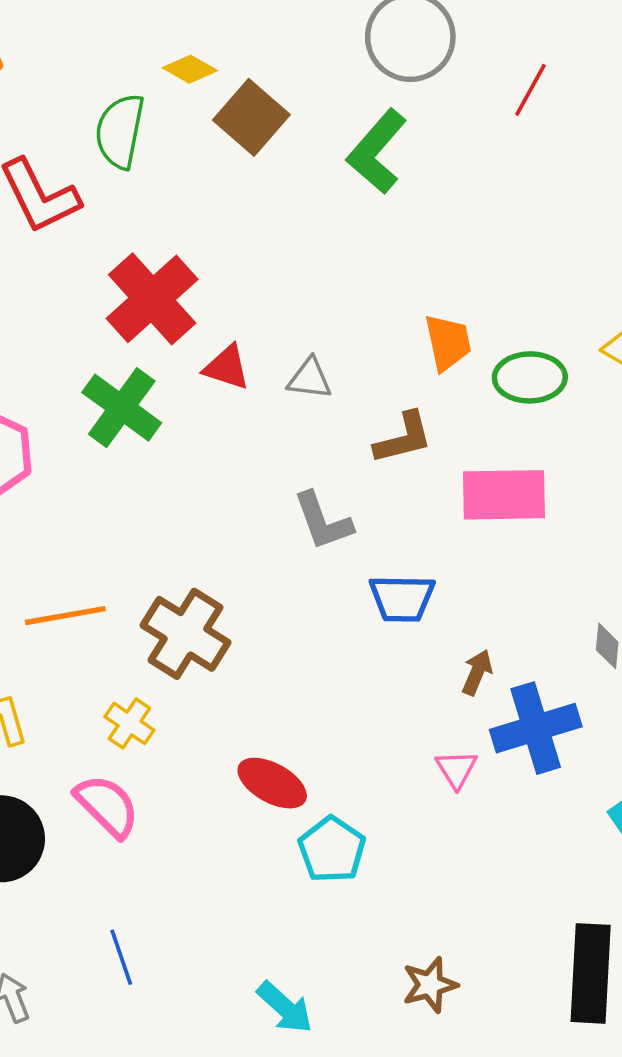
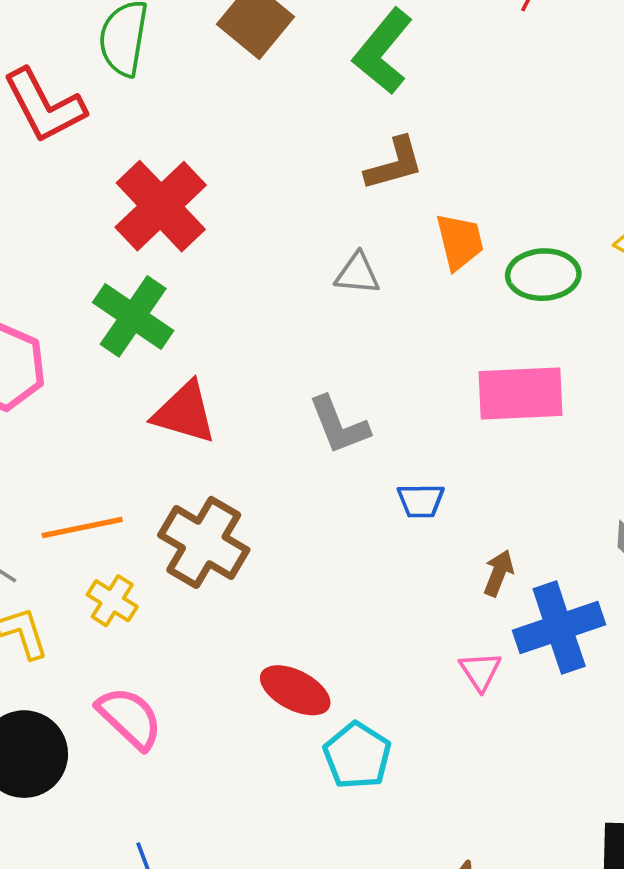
red triangle: (227, 367) -> (185, 413), moved, size x1.4
gray triangle: (310, 379) -> (357, 274), moved
brown L-shape: (403, 438) -> (394, 164), moved
blue trapezoid: (402, 598) -> (421, 501), size x0.7
yellow cross: (129, 723) -> (112, 601), moved

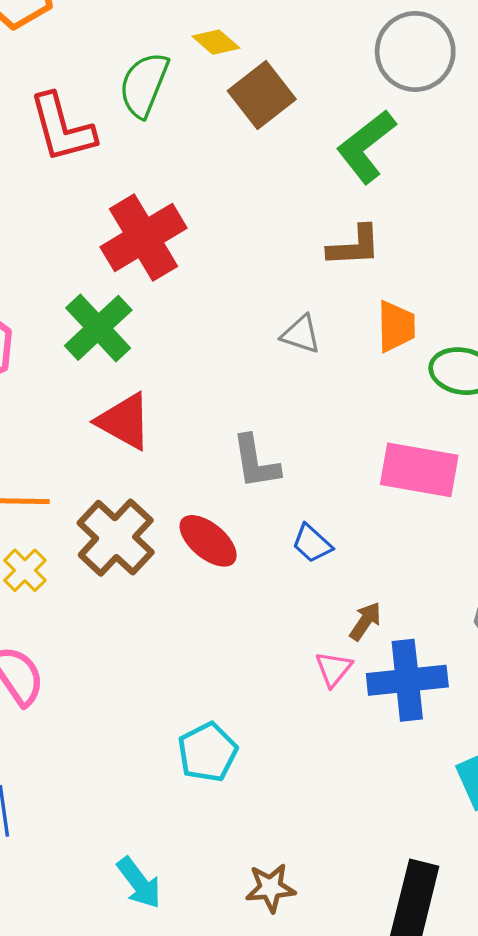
blue trapezoid: (421, 501) -> (312, 543), turned 30
pink triangle: (480, 671) -> (334, 669), moved
red ellipse: (295, 690) -> (208, 541), moved

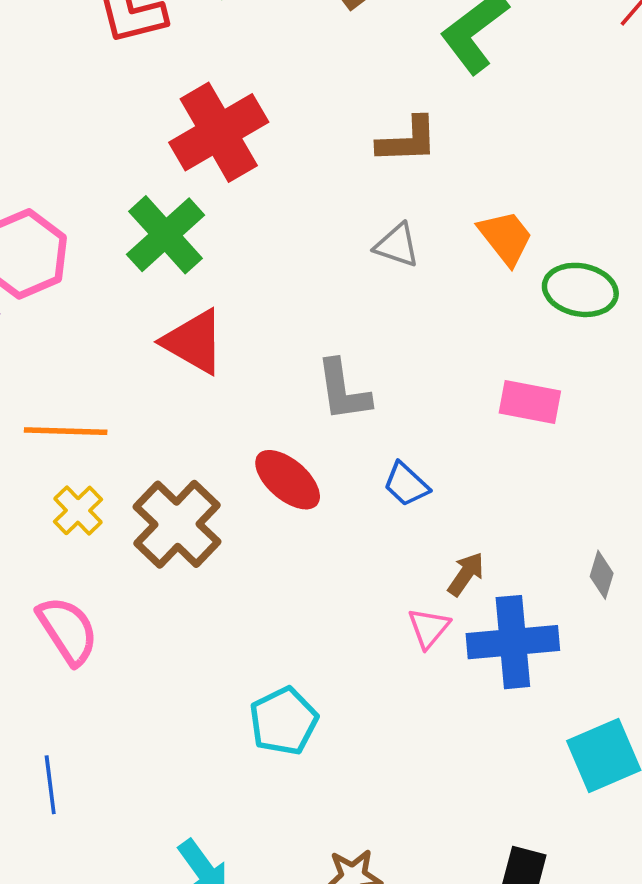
brown L-shape: (354, 246) -> (408, 140), moved
orange trapezoid: (396, 326) -> (506, 238), turned -38
pink rectangle: (419, 470) -> (530, 402), size x0.7
brown cross: (116, 538) -> (177, 524), moved

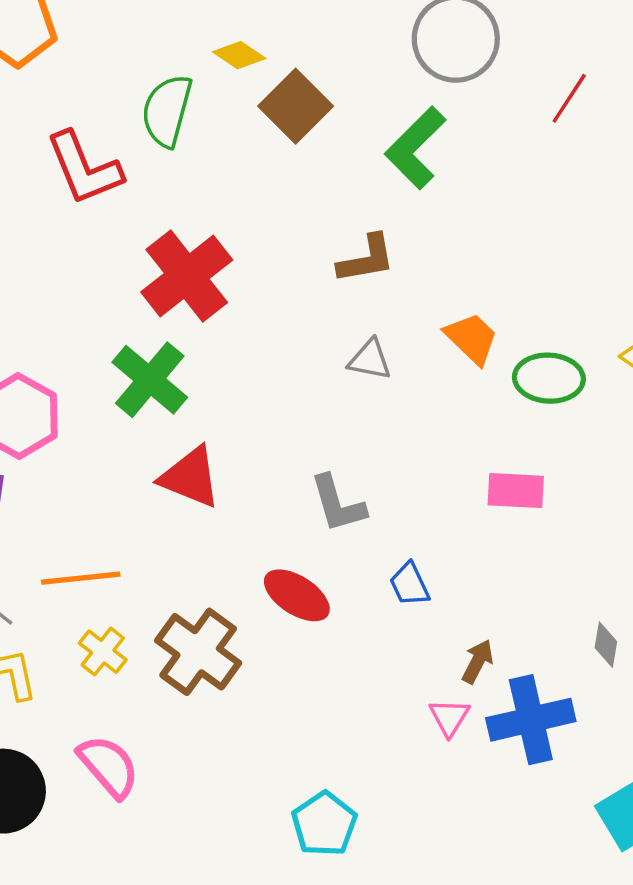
blue trapezoid: (406, 484) -> (409, 584), turned 30

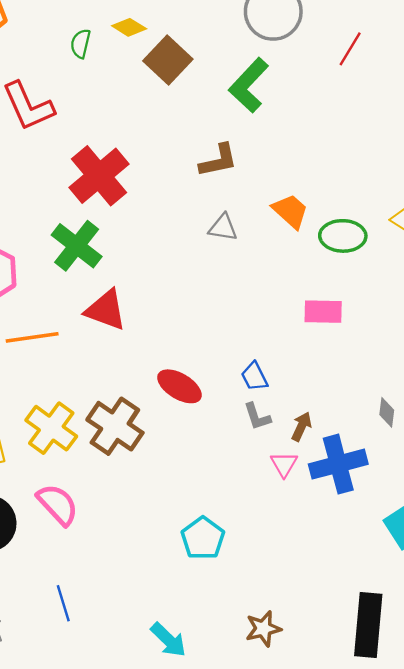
green semicircle: (167, 111) -> (81, 44), moved, size x0.6
gray L-shape: (338, 504) -> (257, 416), moved, size x0.7
orange line: (81, 578) -> (32, 337), moved
yellow cross: (103, 652) -> (51, 428), size x1.6

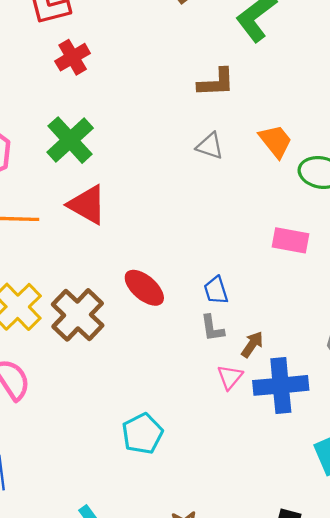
red cross: (99, 176) -> (73, 57), moved, size x0.6

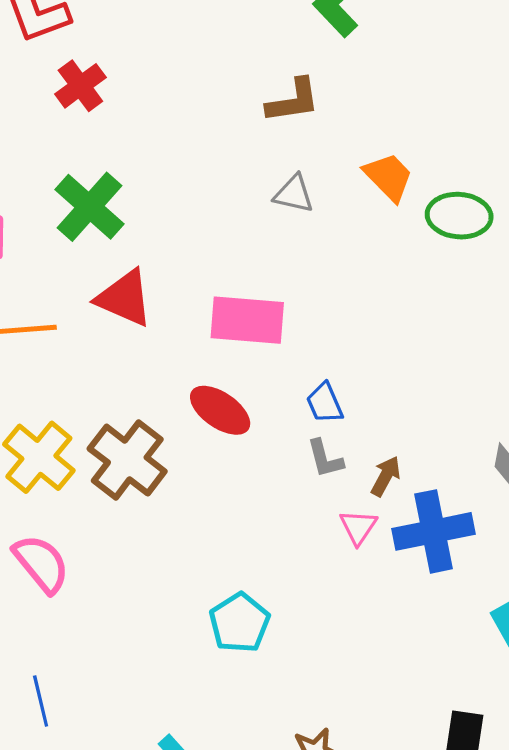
pink rectangle: (291, 240) -> (247, 320), moved, size x1.4

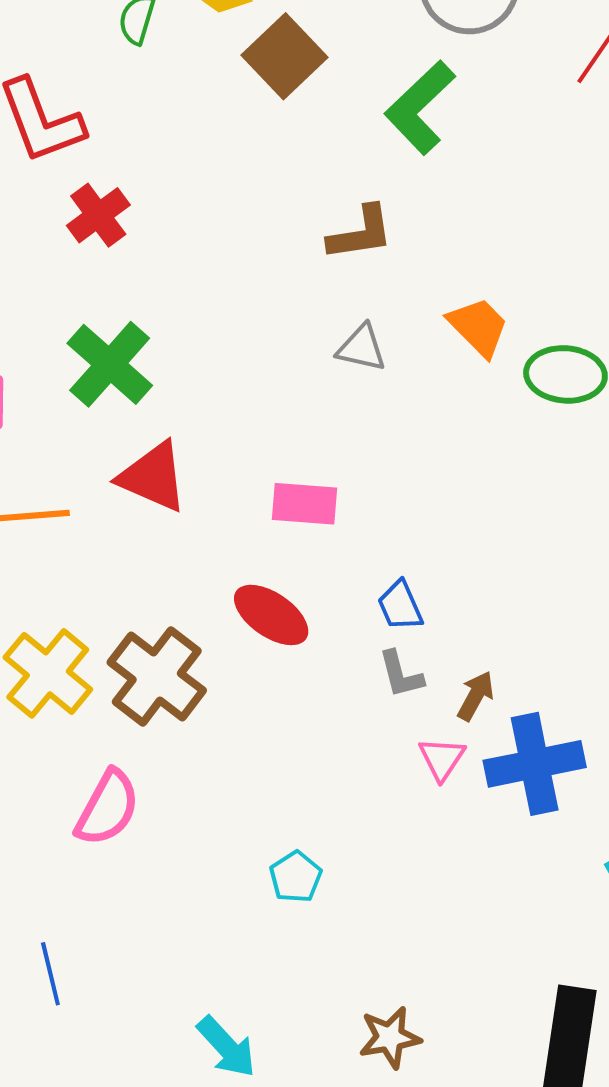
pink rectangle: (247, 320) -> (304, 504), size x0.7
pink semicircle: (41, 564) -> (107, 808), moved, turned 68
cyan pentagon: (240, 623) -> (296, 877), size x0.7

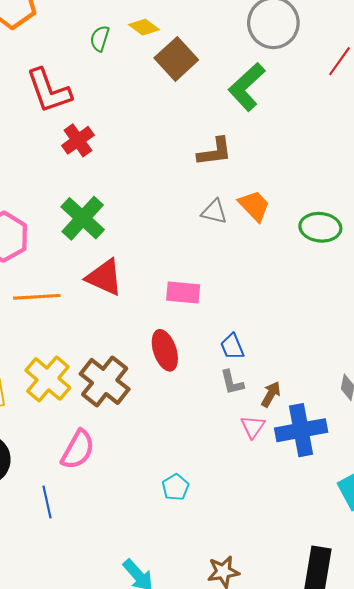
orange trapezoid: (478, 327) -> (254, 206), moved
red ellipse: (271, 615) -> (165, 350), turned 36
blue line: (50, 974) -> (47, 502), moved

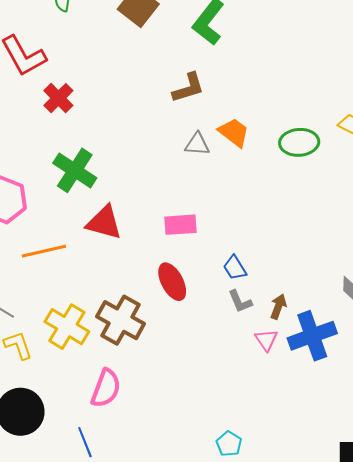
cyan pentagon: (175, 487) -> (229, 444), moved

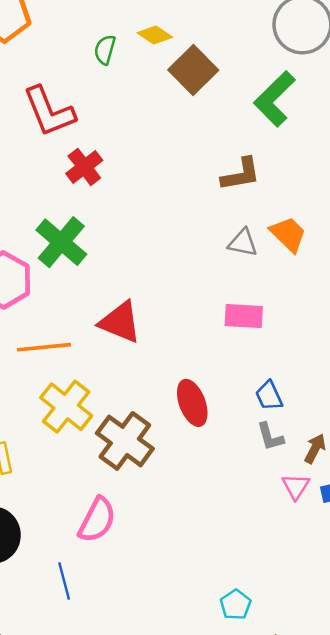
green cross: (75, 170) -> (61, 242), moved
pink rectangle: (180, 225) -> (244, 316), moved
yellow cross: (67, 327) -> (66, 407), moved

